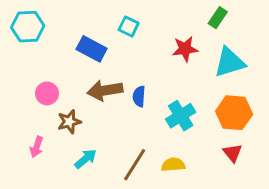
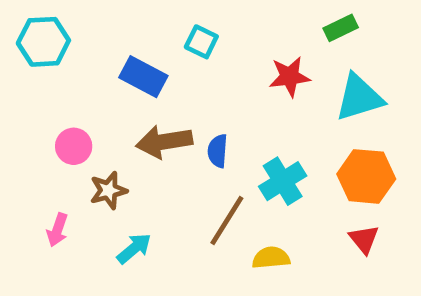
green rectangle: (218, 18) -> (341, 28), turned 30
brown line: (135, 165) -> (227, 221), moved

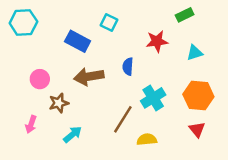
cyan triangle: (359, 98) -> (195, 53), size x0.6
blue semicircle: (218, 151) -> (128, 66), moved

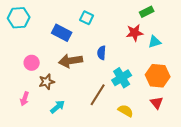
red star: (157, 41) -> (135, 33), moved
yellow semicircle: (147, 139) -> (126, 111), moved, turned 35

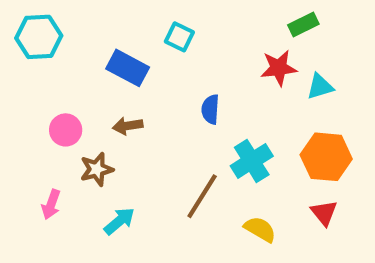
brown arrow: (71, 61) -> (128, 126), moved, size x0.6

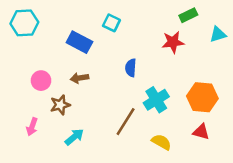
cyan triangle: (320, 87) -> (218, 34), moved
red triangle: (324, 213) -> (201, 132), turned -36

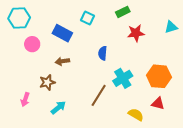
green rectangle: (188, 15) -> (123, 12), moved
pink circle: (41, 81) -> (32, 44), moved
yellow semicircle: (161, 142) -> (136, 115), moved

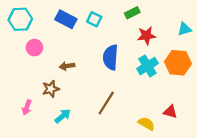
blue rectangle: (62, 33) -> (66, 19), moved
blue semicircle: (103, 53) -> (111, 57), size x1.6
orange hexagon: (159, 76) -> (178, 63), moved
cyan cross: (123, 78) -> (147, 66), moved

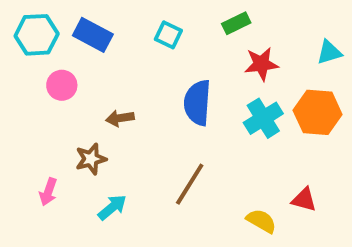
blue rectangle: (66, 19) -> (93, 35), moved

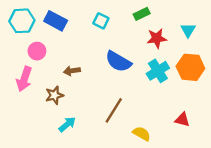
cyan triangle: (329, 52) -> (188, 30), moved, turned -42
blue semicircle: (197, 103) -> (118, 62), turned -64
pink arrow: (48, 192) -> (24, 79), moved, size x1.5
yellow semicircle: (261, 221) -> (142, 134), moved

